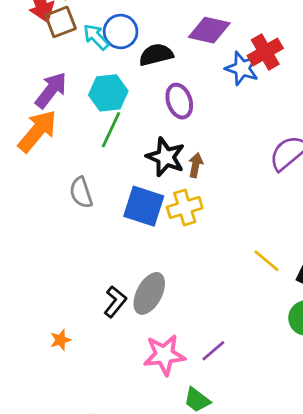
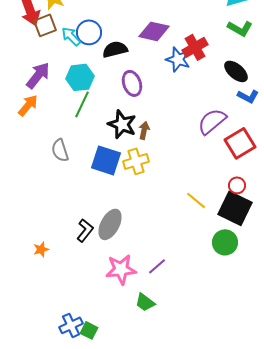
orange arrow: (37, 131) -> (28, 105), size x0.7
orange star: (61, 340) -> (41, 249), moved

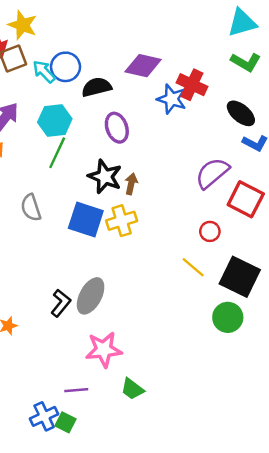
red cross: (195, 47) -> (192, 85), turned -35
red square: (240, 143) -> (246, 199), turned -32
red circle: (237, 185) -> (210, 231), moved
purple line: (157, 266) -> (76, 390), moved, turned 36

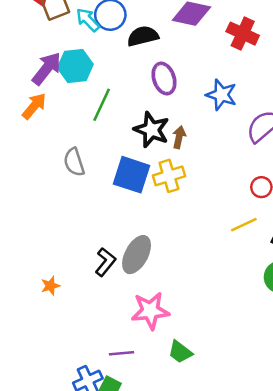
blue star: (172, 99) -> (221, 95), moved
cyan hexagon: (55, 121) -> (75, 66), moved
yellow line: (193, 267) -> (244, 225), turned -65

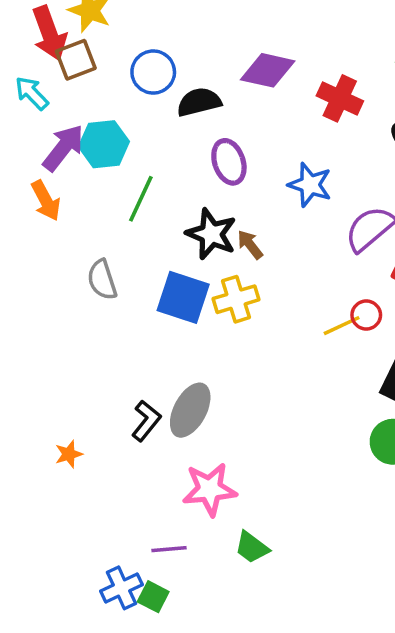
cyan arrow: (88, 20) -> (32, 93), moved
orange arrow: (34, 106) -> (46, 201), turned 112
brown arrow: (179, 137) -> (250, 245), turned -50
yellow line: (244, 225) -> (342, 326), moved

